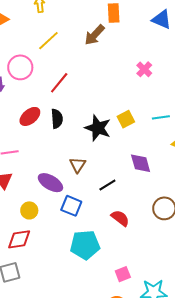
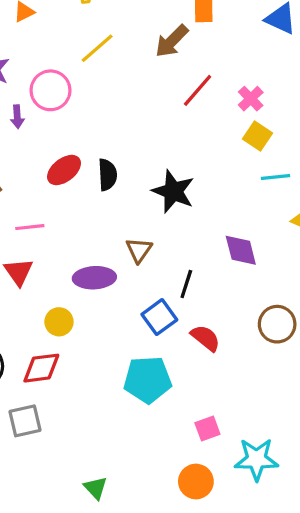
red line: (59, 83) -> (198, 90), moved
yellow square: (126, 119) -> (257, 136), moved, turned -30
purple ellipse: (50, 183) -> (94, 278), turned -35
black line: (107, 185) -> (186, 284), turned -42
blue square: (71, 206) -> (159, 317), moved, turned 30

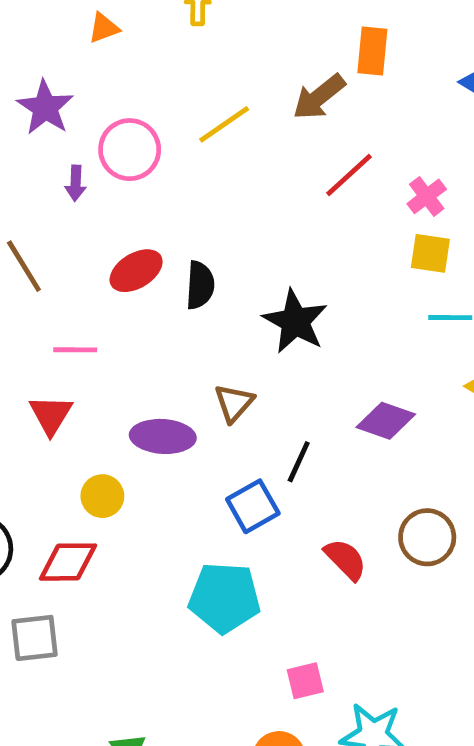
yellow line: (97, 48) -> (224, 124), moved
yellow square: (257, 136) -> (430, 253), turned -32
purple diamond: (241, 250) -> (386, 421), turned -63
red semicircle: (206, 338) -> (345, 559), moved

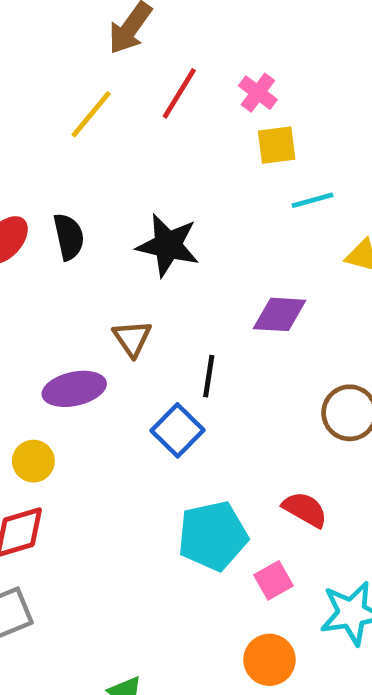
yellow line: (224, 124) -> (91, 114), moved
red semicircle: (345, 559) -> (305, 509), moved
cyan pentagon: (224, 598) -> (213, 536), moved

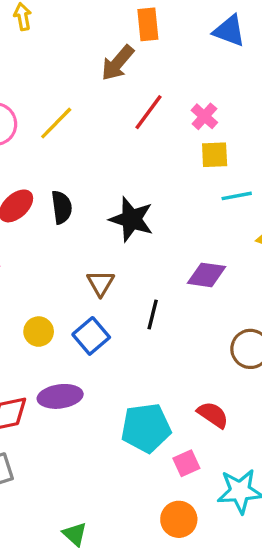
yellow line: (91, 114) -> (56, 123), moved
purple ellipse: (74, 389) -> (60, 396), moved
blue square: (178, 430) -> (91, 336), moved
yellow circle: (33, 461) -> (39, 332), moved

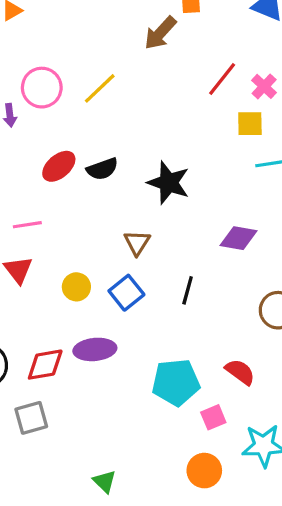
red line: (149, 112) -> (222, 79), moved
pink cross: (204, 116) -> (264, 86), moved
black semicircle: (62, 207) -> (102, 169), turned 76
black line: (153, 315) -> (188, 290), moved

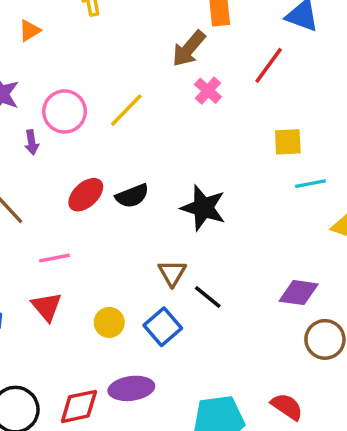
red line: (222, 79) -> (269, 65), moved
pink cross: (264, 86) -> (208, 91), moved
purple diamond: (238, 238) -> (299, 293), moved
black line: (188, 290) -> (208, 297), moved, turned -64

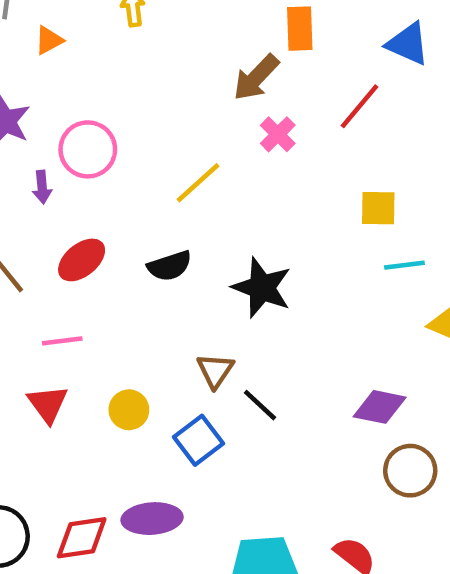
yellow line: (126, 110) -> (198, 183), moved
red ellipse: (86, 195) -> (82, 260), moved
yellow circle: (109, 322) -> (129, 410), moved

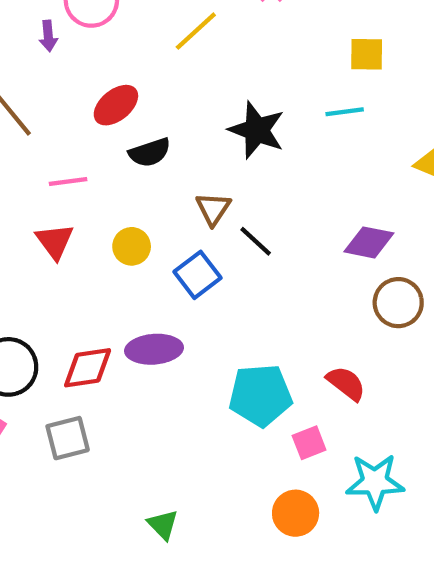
red ellipse: (82, 260) -> (116, 105), moved
cyan line: (404, 265) -> (345, 112), moved
black semicircle: (170, 266) -> (150, 152), moved

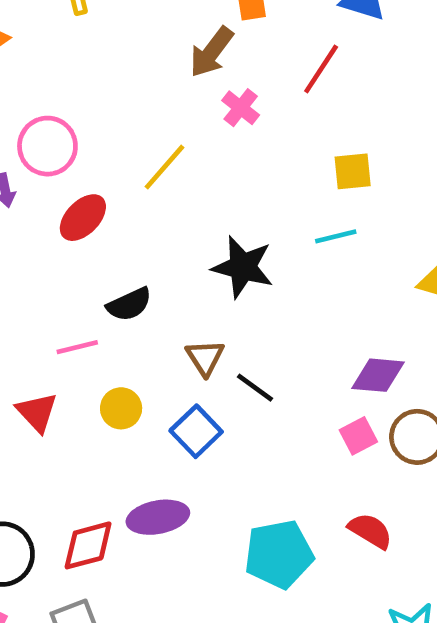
red ellipse: (116, 105) -> (83, 218), moved
pink line: (68, 182) -> (77, 347), moved
pink square: (309, 443) -> (358, 436), moved

